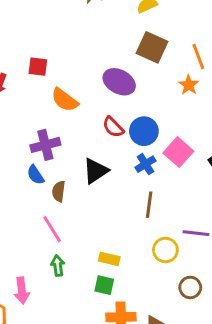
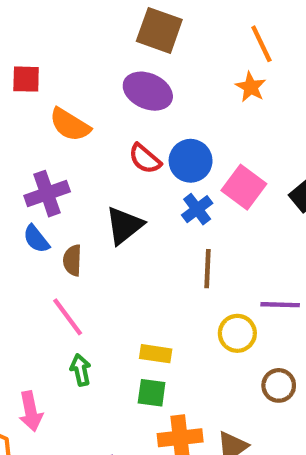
brown square: (152, 47) -> (159, 30), moved

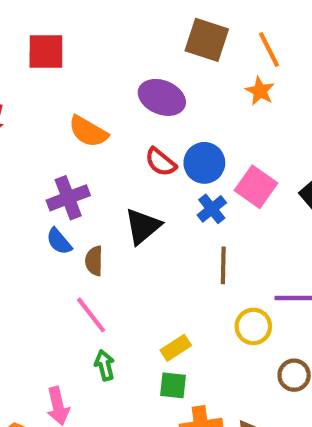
brown square: (159, 30) -> (207, 40), moved
red square: (26, 79) -> (46, 51), moved, size x1.4
yellow rectangle: (156, 354) -> (176, 348), turned -40

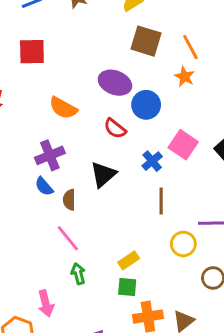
blue circle: (204, 163) -> (146, 105), moved

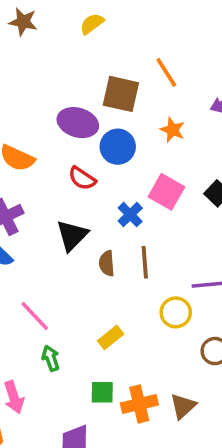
brown square: (146, 41) -> (121, 94), moved
orange star: (185, 77) -> (173, 130), moved
brown semicircle: (69, 200) -> (107, 263), moved
green square: (127, 287) -> (102, 392), moved

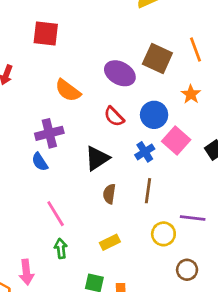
blue circle: (118, 147) -> (154, 115), moved
brown semicircle: (107, 263) -> (109, 194), moved

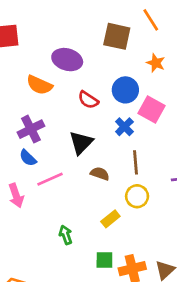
purple ellipse: (120, 73) -> (67, 60), moved
brown semicircle: (109, 194) -> (100, 174), turned 114
pink line: (56, 214) -> (50, 179), moved, turned -70
yellow circle: (163, 234) -> (137, 196), moved
pink arrow: (26, 272) -> (16, 196), moved

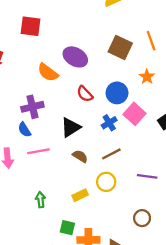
brown line: (136, 162) -> (111, 154), turned 54

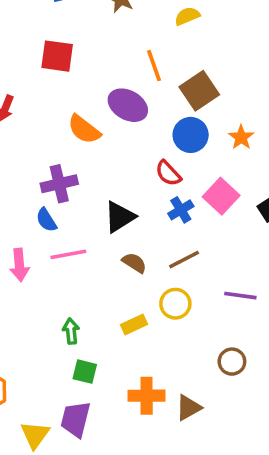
orange line: (151, 41) -> (154, 66), moved
brown square: (120, 48) -> (199, 91), turned 30
blue circle: (117, 93) -> (191, 135), moved
red semicircle: (85, 94) -> (168, 173), moved
green square: (67, 228) -> (85, 372), moved

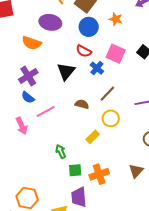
black triangle: (120, 217) -> (66, 71), moved
orange cross: (147, 396) -> (99, 174), moved

